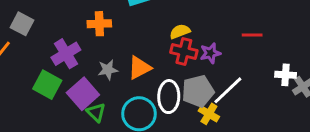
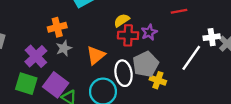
gray star: (108, 70) -> (64, 48), moved
white line: (228, 90) -> (191, 58), moved

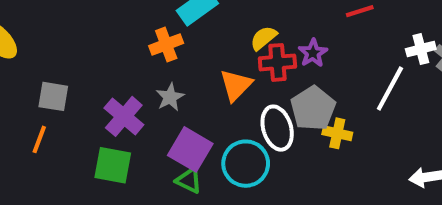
orange cross: (57, 27) -> (166, 45), moved
orange triangle: (96, 55) -> (236, 85), moved
purple square: (56, 85) -> (190, 149), moved

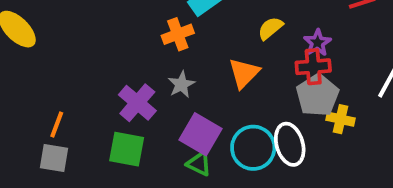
red cross: (277, 62) -> (313, 67), moved
gray square: (53, 96) -> (54, 158), moved
white ellipse: (277, 128) -> (290, 144), moved

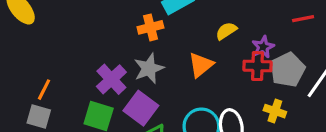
gray star: (181, 84) -> (149, 68), size x1.4
gray pentagon: (317, 95) -> (288, 70), moved
purple square: (201, 134) -> (141, 108), moved

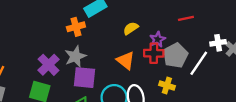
orange triangle: (201, 65) -> (126, 60), moved, turned -42
purple square: (141, 108) -> (85, 78), moved, turned -30

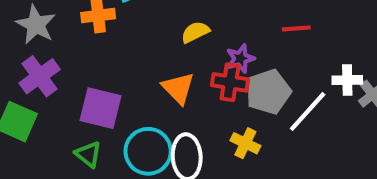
gray star: (75, 56) -> (36, 25), moved, turned -30

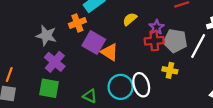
orange triangle: (178, 88) -> (110, 52), moved
gray pentagon: (268, 92) -> (175, 41), turned -30
purple square: (100, 108) -> (94, 42), moved, turned 30

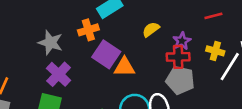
gray pentagon: (175, 41) -> (180, 80), moved
orange triangle: (110, 52) -> (124, 67), turned -36
yellow cross: (170, 70) -> (215, 51), moved

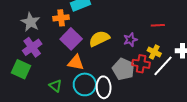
yellow semicircle: (151, 29) -> (99, 39), moved, size x1.5
red cross: (178, 57) -> (141, 64), moved
orange triangle: (124, 67) -> (76, 63), moved

